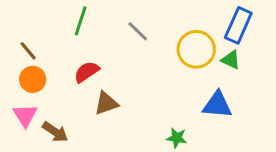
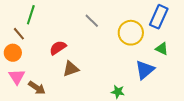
green line: (81, 21) -> (31, 15), moved
green triangle: (231, 60) -> (162, 49), moved
orange circle: (33, 79) -> (13, 53), moved
blue triangle: (217, 105) -> (145, 70), turned -45

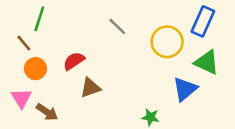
green triangle: (162, 49) -> (207, 62), size x1.5
orange circle: (13, 53) -> (35, 69), moved

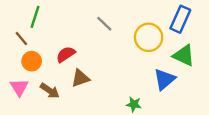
brown arrow: (47, 112) -> (50, 91), moved

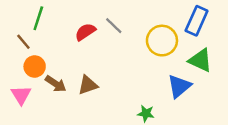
red semicircle: (66, 54) -> (85, 32), moved
brown arrow: (50, 91) -> (56, 84), moved

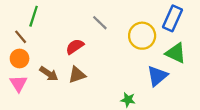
red semicircle: (85, 32) -> (75, 47), moved
orange circle: (35, 66) -> (20, 59), moved

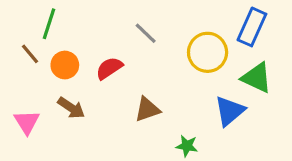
orange circle: (20, 59) -> (65, 65), moved
brown triangle: (77, 75) -> (147, 109), moved

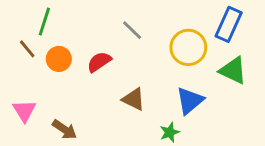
brown arrow: (71, 108) -> (65, 129), moved
brown triangle: (147, 109) -> (134, 99), turned 45
blue triangle: (230, 111) -> (190, 101), moved
green star: (187, 146) -> (170, 132), turned -30

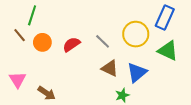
gray line: (132, 30) -> (103, 41), moved
brown triangle: (134, 99) -> (110, 68), moved

